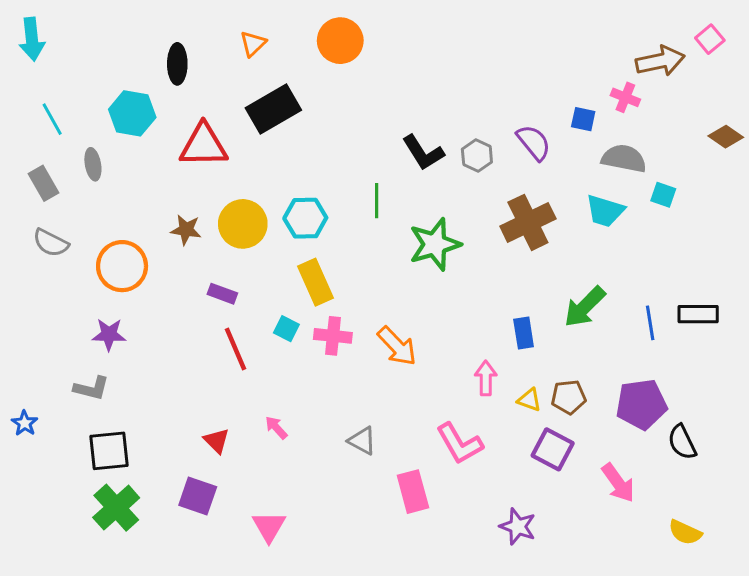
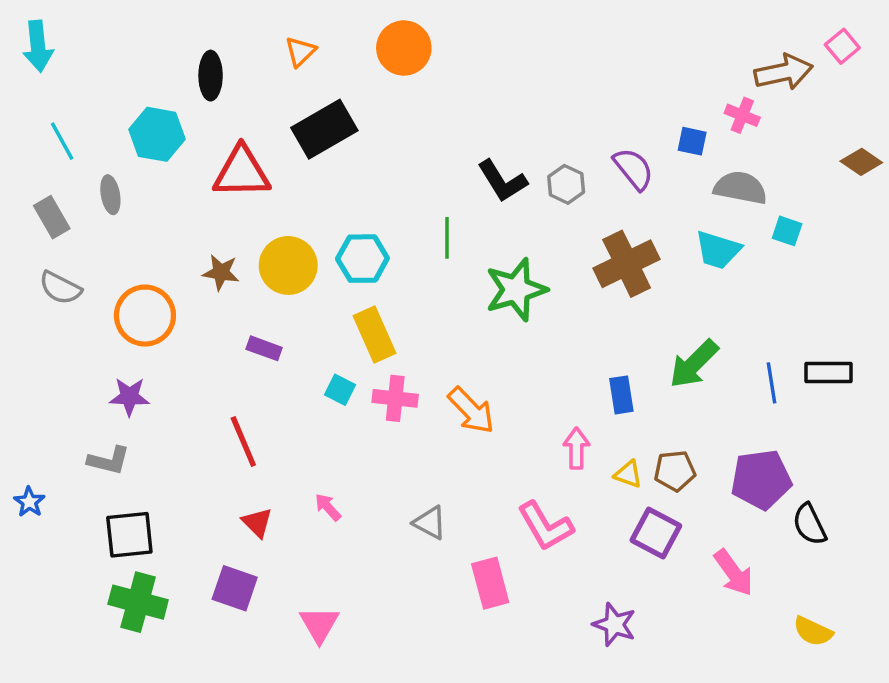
red line: (235, 349) -> (243, 442), moved
green cross: (116, 508) -> (138, 602), turned -33

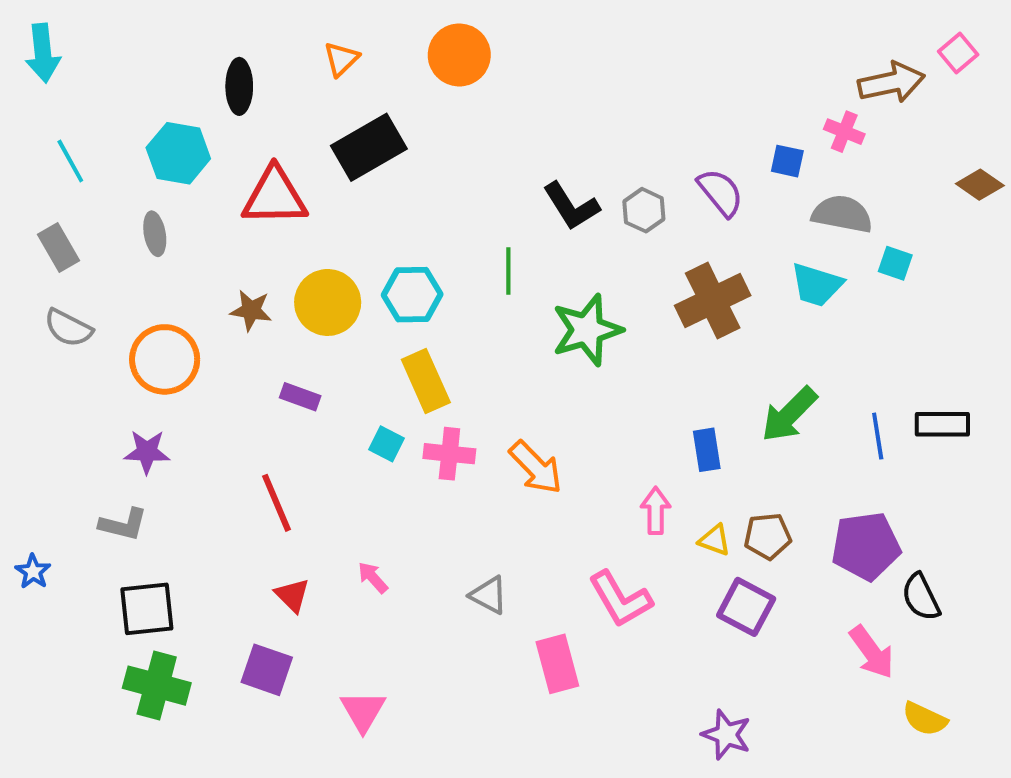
gray ellipse: (110, 195) -> (155, 234), moved
pink arrow: (734, 573) -> (872, 652), moved
purple star: (614, 624) -> (726, 735), moved

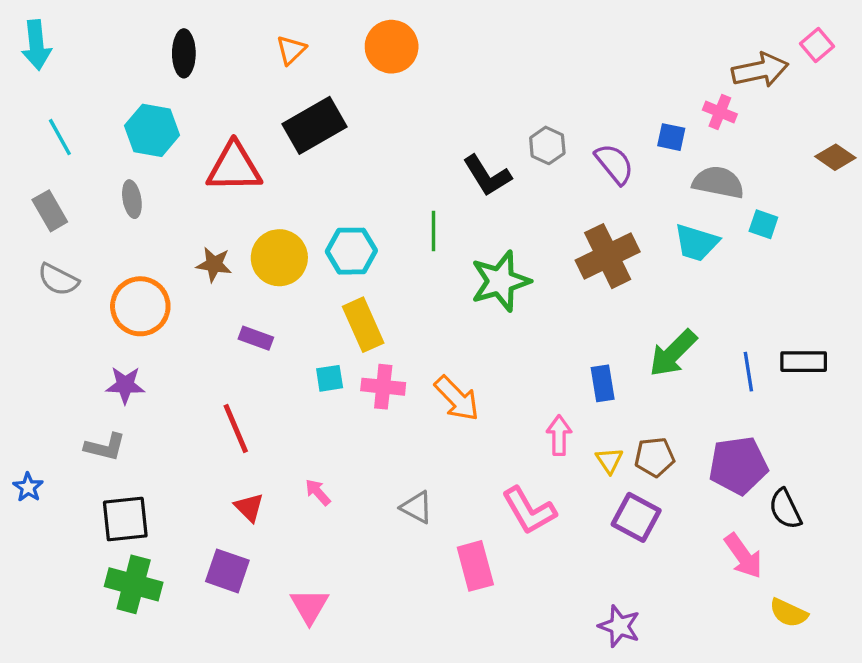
black ellipse: (239, 86) -> (184, 53), moved
gray hexagon: (644, 210) -> (547, 145), moved
cyan square: (387, 444) -> (330, 378), turned -36
yellow triangle: (715, 540) -> (609, 460), turned 36

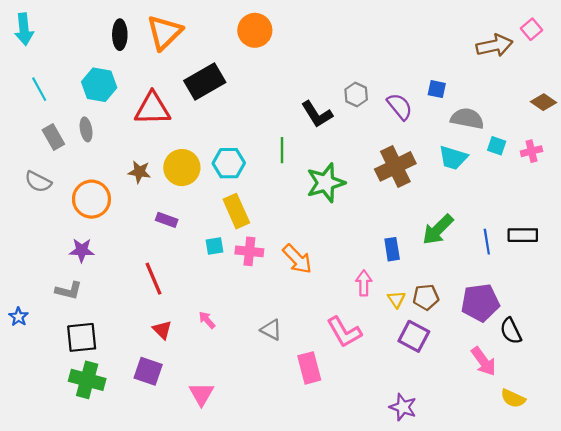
orange triangle: (291, 50) -> (164, 32), moved, size x1.8
pink cross: (720, 112) -> (531, 151), moved, turned -36
gray rectangle: (50, 211) -> (53, 137), moved

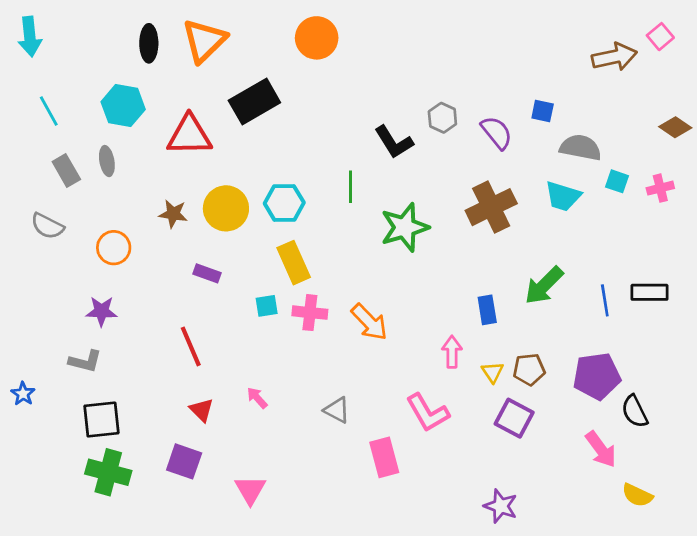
orange circle: (91, 199) -> (114, 248), size x0.7

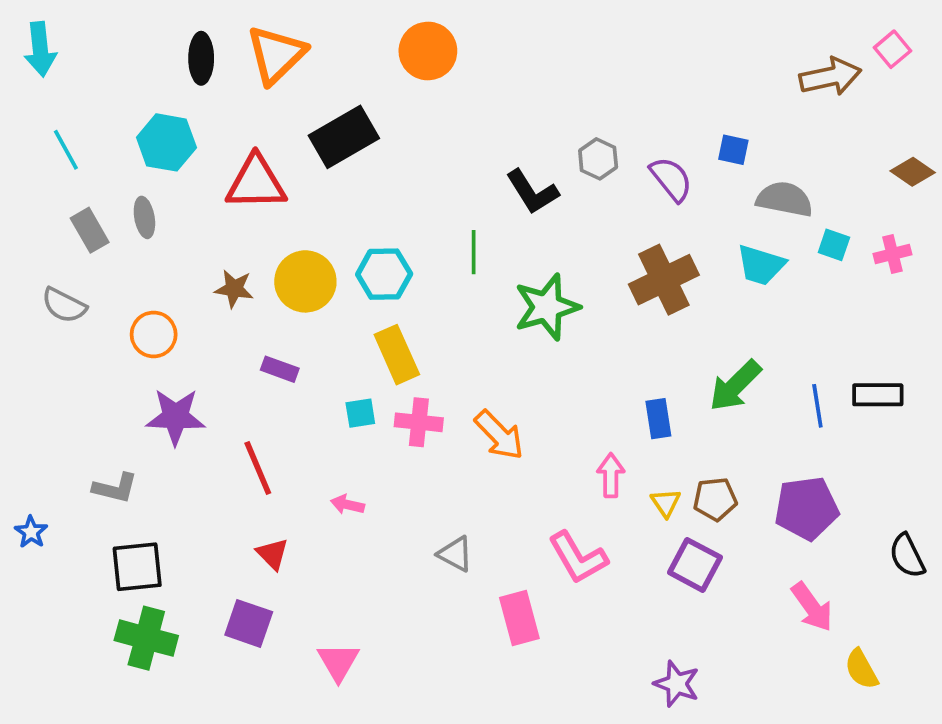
purple star: (101, 311) -> (176, 417), moved, size x1.4
pink arrow: (257, 398) -> (347, 505), moved, turned -35
black semicircle: (635, 411) -> (907, 556), moved
yellow semicircle: (637, 495) -> (861, 669), turned 36

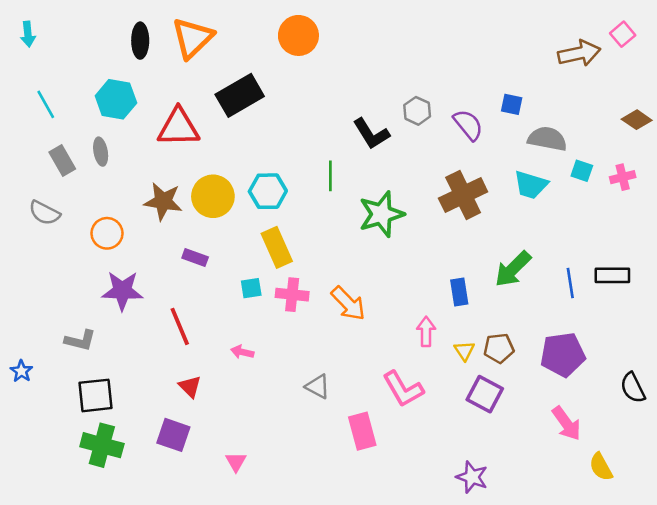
cyan arrow: (40, 49) -> (28, 34), size x0.7
brown star: (234, 289) -> (163, 201), size x1.4
pink triangle: (338, 662) -> (236, 462), size x0.7

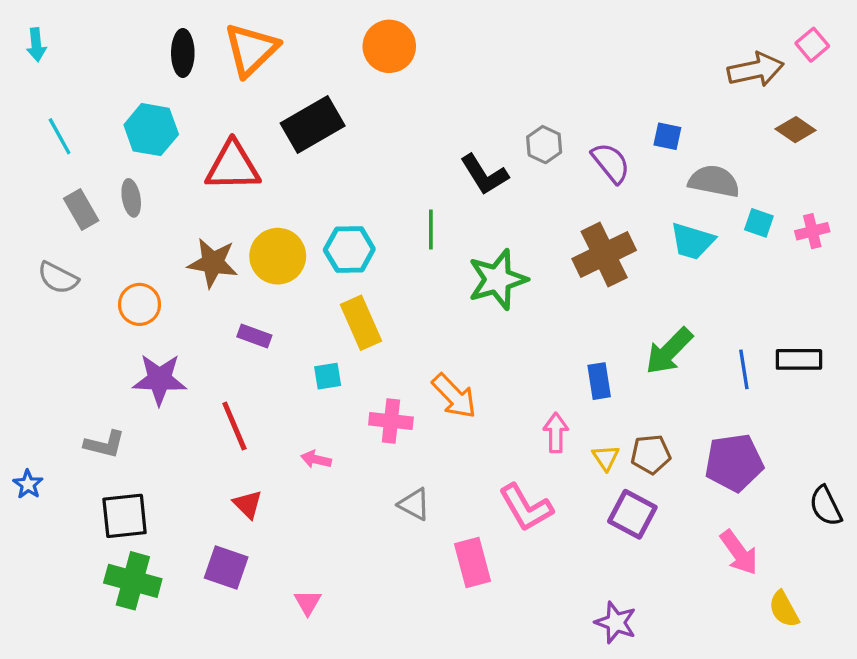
brown diamond: (637, 120) -> (796, 130), moved
pink cross: (292, 295) -> (391, 421), moved

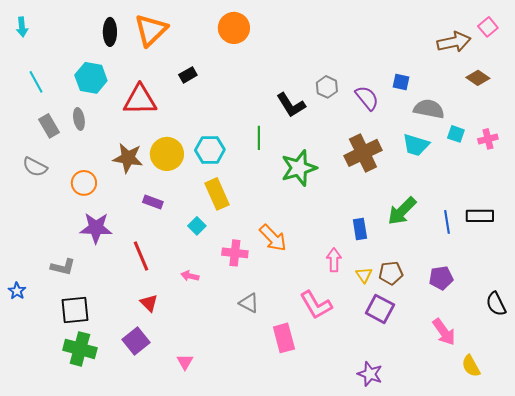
black rectangle: (313, 125) -> (188, 75), size x0.5
cyan square: (328, 376) -> (197, 226), turned -36
purple pentagon: (734, 463) -> (441, 278), size x0.7
purple square: (226, 568) -> (136, 341), turned 32

